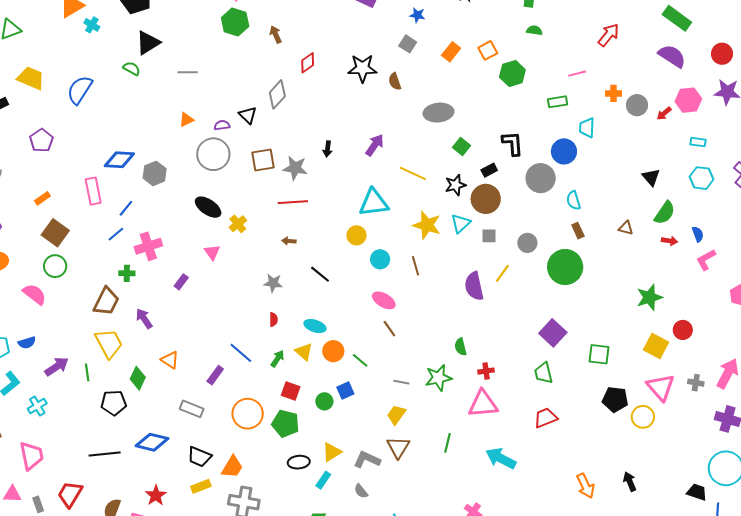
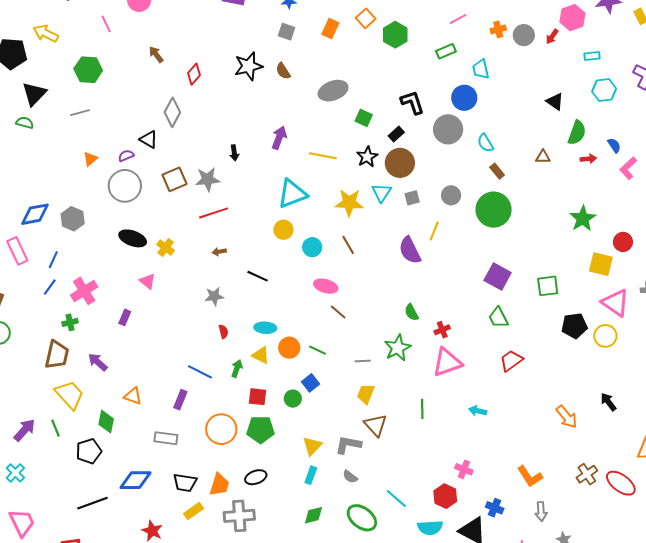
green hexagon: (235, 22) -> (88, 70), moved
cyan arrow: (501, 458) -> (478, 411), size x0.6
black ellipse: (299, 462) -> (256, 477), moved

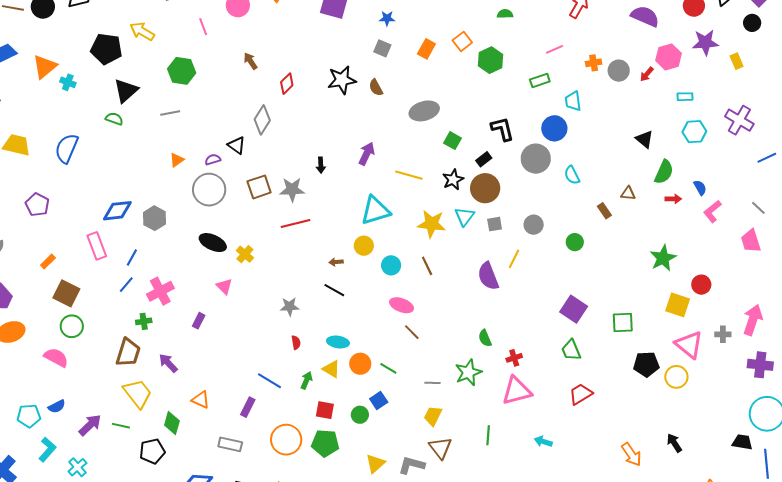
brown rectangle: (497, 171) -> (604, 211), moved
green circle: (494, 210) -> (575, 242), size x0.5
brown arrow: (219, 252) -> (336, 262), moved
green line: (56, 428) -> (121, 426), turned -60

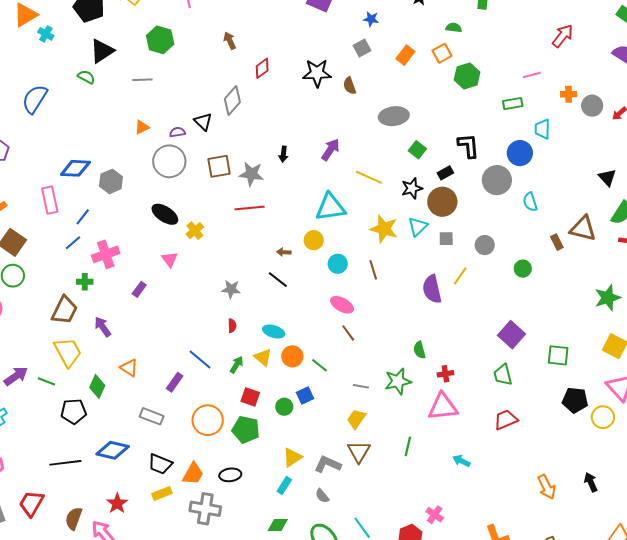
green semicircle: (505, 14) -> (454, 28), moved
gray square: (382, 48) -> (362, 48), turned 30
brown triangle: (628, 193) -> (583, 229), size x1.8

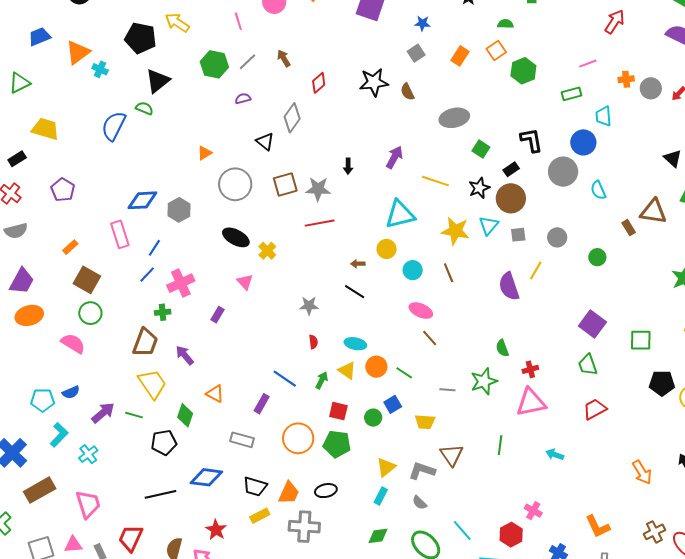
gray line: (142, 80) -> (248, 62), moved, turned -36
blue semicircle: (35, 99) -> (114, 126), moved
purple semicircle: (177, 132) -> (243, 99), moved
yellow trapezoid: (356, 419) -> (425, 422), moved, turned -115

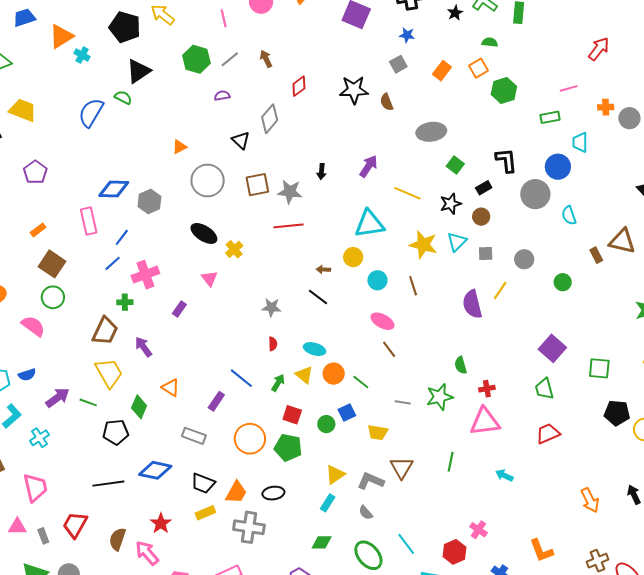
brown circle: (511, 198) -> (481, 217), size x0.6

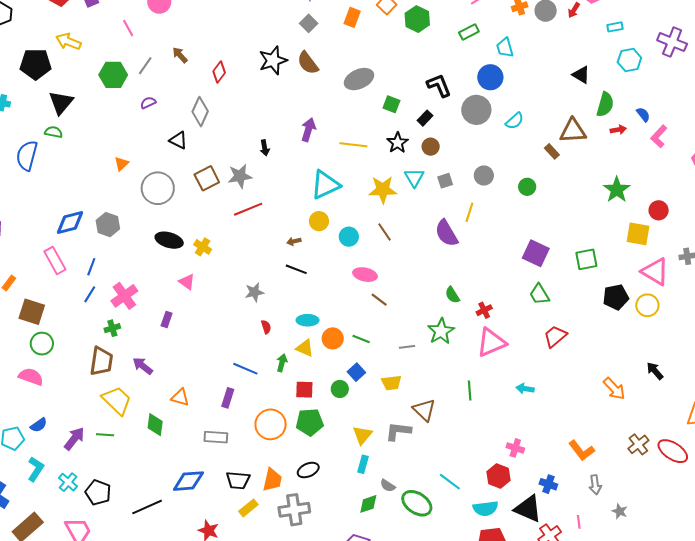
brown semicircle: (387, 102) -> (308, 63), size x1.4
cyan semicircle: (569, 215) -> (515, 121), turned -96
black pentagon: (116, 432) -> (98, 493), moved, turned -30
gray semicircle: (366, 513) -> (388, 486), moved

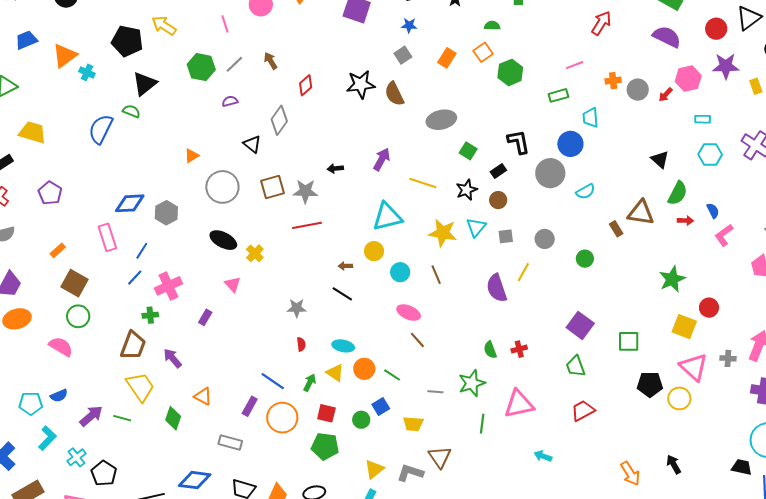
black arrow: (265, 148) -> (335, 168), turned 84
red cross: (484, 310) -> (519, 349), moved
green line: (470, 390) -> (482, 424), moved
orange circle: (271, 424) -> (282, 418), moved

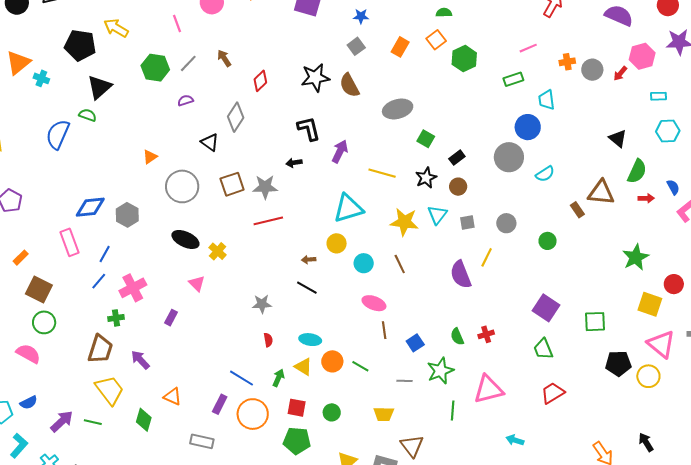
black L-shape: (519, 142) -> (309, 129), moved
brown line: (417, 340) -> (384, 330), turned 36
blue square: (381, 407) -> (415, 343), moved

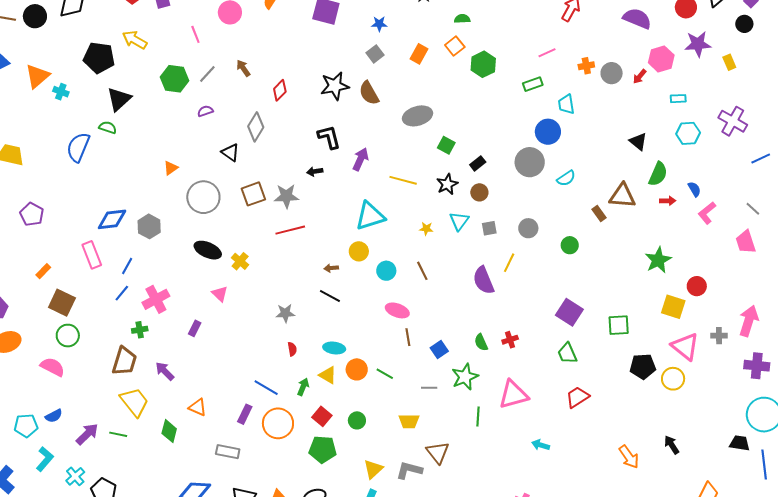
yellow star: (404, 222) -> (426, 229), size x0.5
red square: (297, 408) -> (322, 416), turned 30

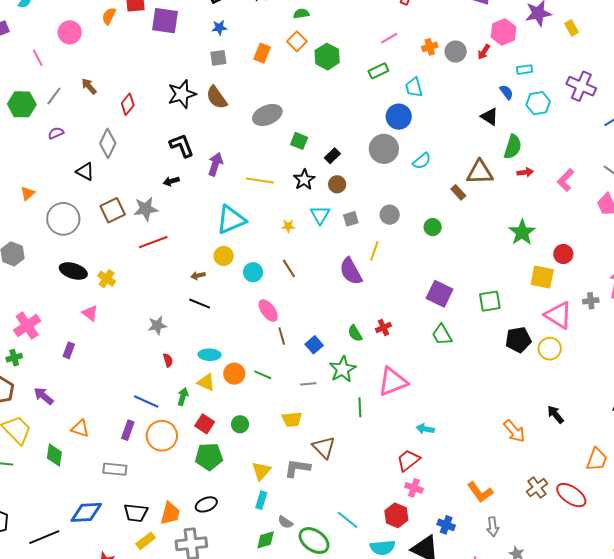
gray square: (375, 54) -> (218, 58), turned 36
blue semicircle: (694, 189) -> (506, 92), moved
pink ellipse: (397, 310) -> (268, 311), turned 40
red trapezoid: (577, 397) -> (408, 460), moved

